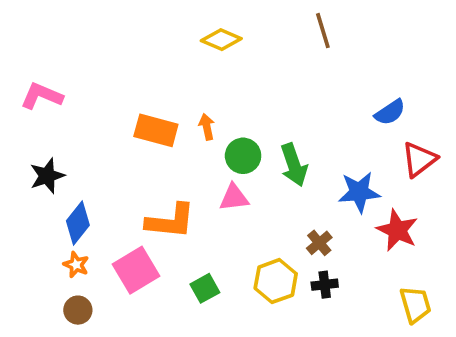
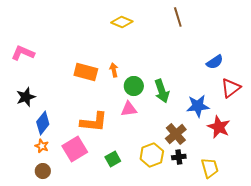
brown cross: (319, 243) -> (176, 134), size x1.5
yellow trapezoid: (415, 305) -> (210, 168), moved

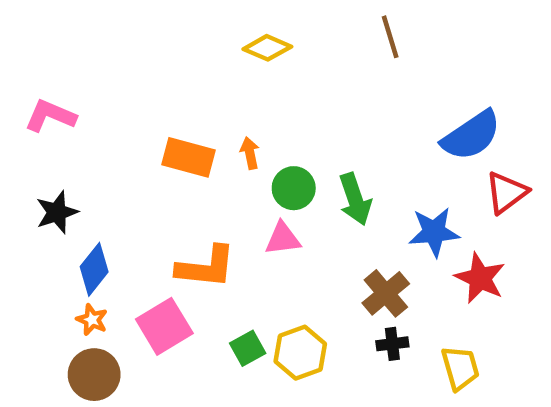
blue semicircle: (215, 62) -> (471, 136), size x1.6
yellow hexagon: (152, 155) -> (300, 353), moved
brown circle: (43, 171) -> (94, 375), size x1.5

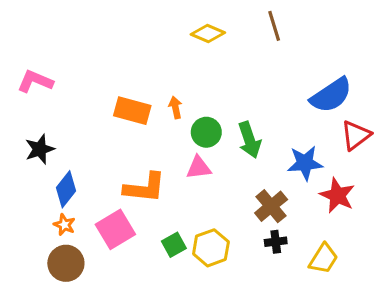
yellow diamond: (267, 48) -> (208, 34), moved
yellow trapezoid: (460, 368) -> (323, 259), turned 48

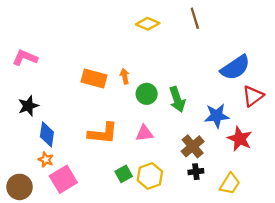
pink triangle: (199, 168) -> (144, 133), moved
blue diamond: (66, 189) -> (47, 134), turned -30
pink square: (115, 229) -> (63, 179), moved
brown circle: (66, 263) -> (20, 187), moved

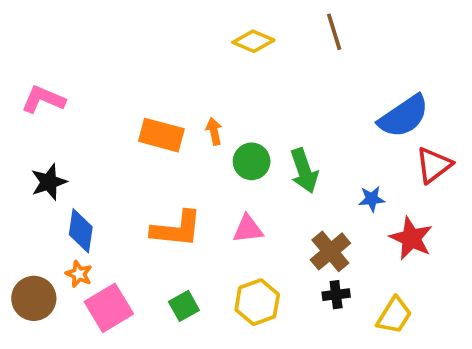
blue star: (217, 116) -> (372, 199), size x0.6
green square: (124, 174) -> (184, 306), moved
brown circle: (20, 187) -> (34, 298), moved

